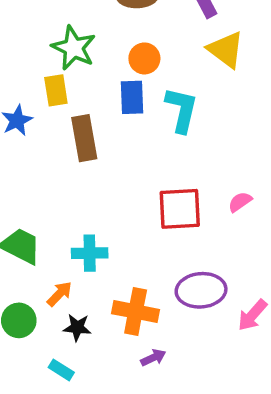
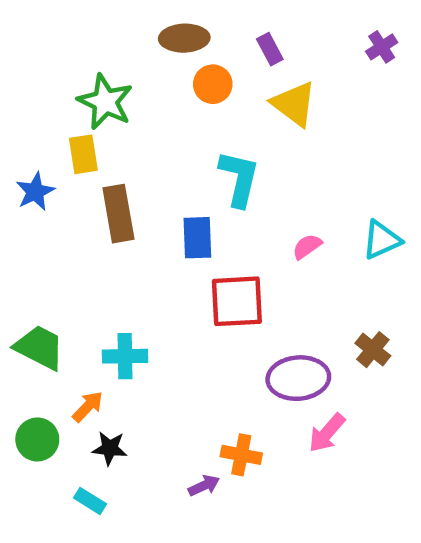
orange circle: (144, 58) -> (213, 84), moved
blue rectangle: (132, 97) -> (197, 238), moved
pink semicircle: (240, 202) -> (307, 246), moved
purple ellipse: (201, 290) -> (298, 378), moved
orange cross: (136, 312) -> (241, 455), moved, size x0.7

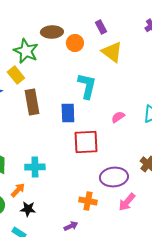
brown ellipse: (184, 38) -> (52, 32), moved
yellow rectangle: (83, 154) -> (16, 75), turned -30
orange cross: (241, 455) -> (88, 201), moved

